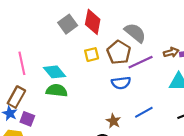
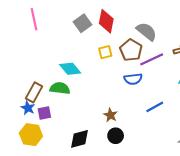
pink line: (22, 63) -> (34, 19), moved
green semicircle: (57, 90) -> (60, 88), moved
purple square: (27, 119) -> (44, 113), turned -32
brown star: (113, 121) -> (110, 115), moved

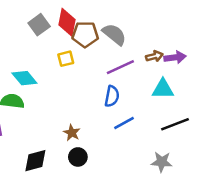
brown pentagon: (131, 50) -> (85, 34), moved, turned -30
blue semicircle: (133, 79) -> (112, 96), moved, turned -72

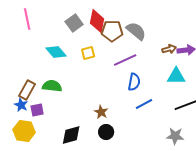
yellow square: (66, 59) -> (88, 53), moved
purple line: (120, 67) -> (125, 60), moved
cyan diamond: (24, 78) -> (56, 52), moved

